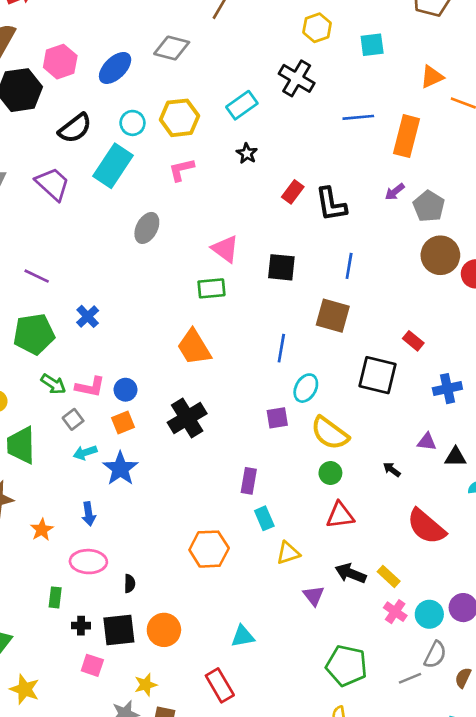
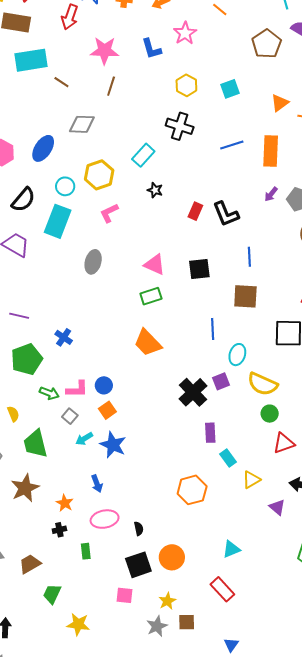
black cross: (187, 418) -> (193, 392), moved
black cross: (81, 626) -> (59, 530), moved

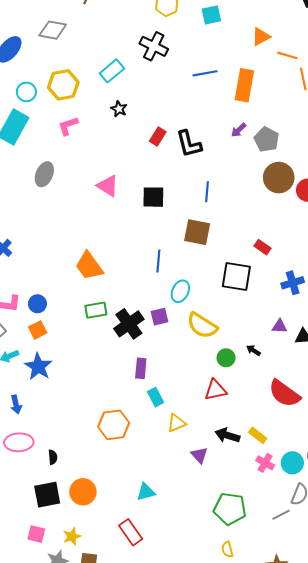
green rectangle: (151, 296) -> (96, 310), moved
green circle: (270, 414) -> (226, 358), moved
pink square: (125, 595) -> (36, 534), moved

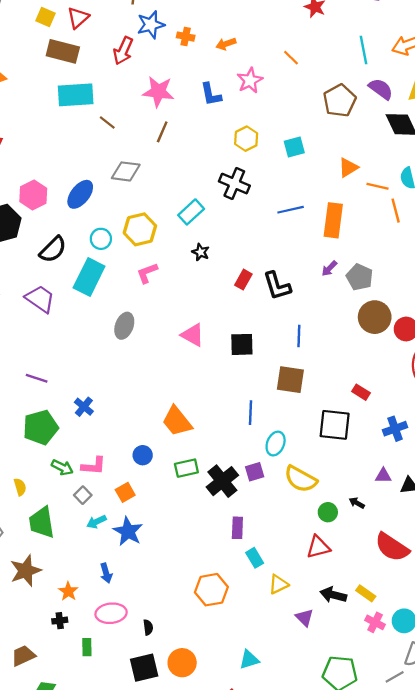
blue circle: (37, 304) -> (143, 455), moved

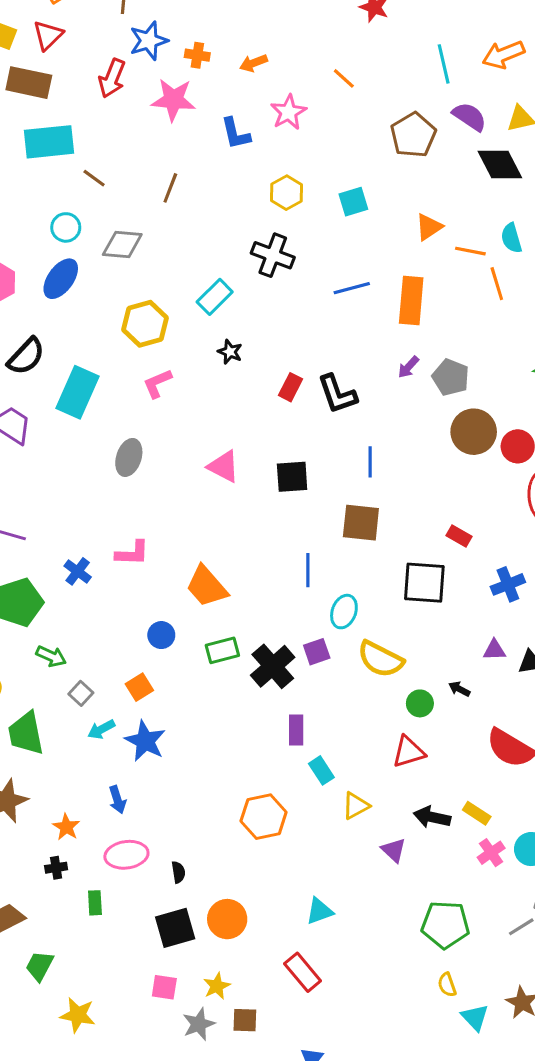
pink star: (158, 92) -> (173, 100), moved
cyan circle: (101, 239) -> (66, 227), moved
pink L-shape: (94, 466) -> (132, 553), moved
pink cross: (375, 622) -> (491, 853), turned 30

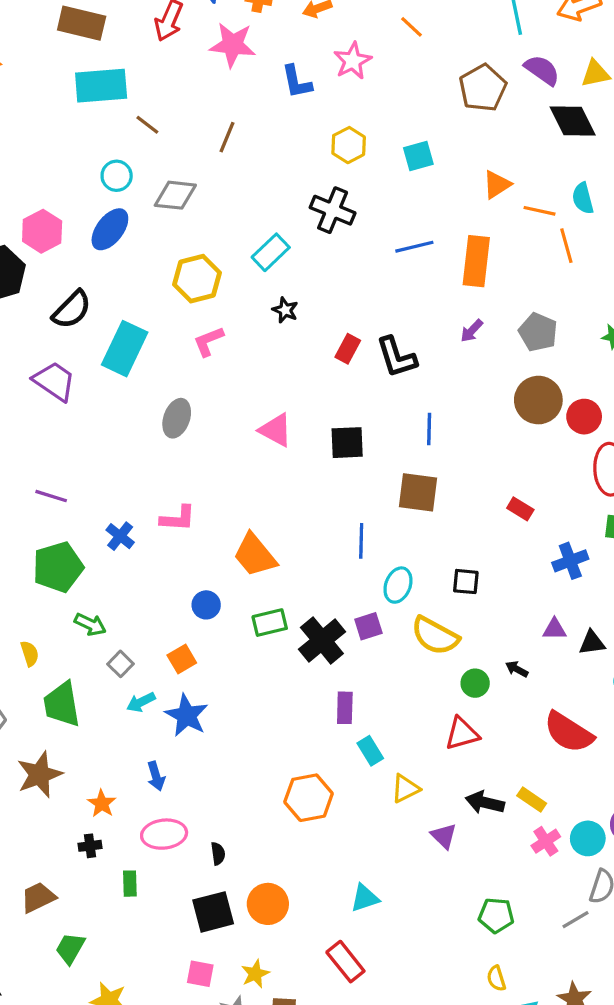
gray pentagon: (451, 377) -> (538, 332), moved
black square: (424, 583) -> (466, 582), moved, size x0.6
green pentagon: (445, 925) -> (496, 915), size x0.7

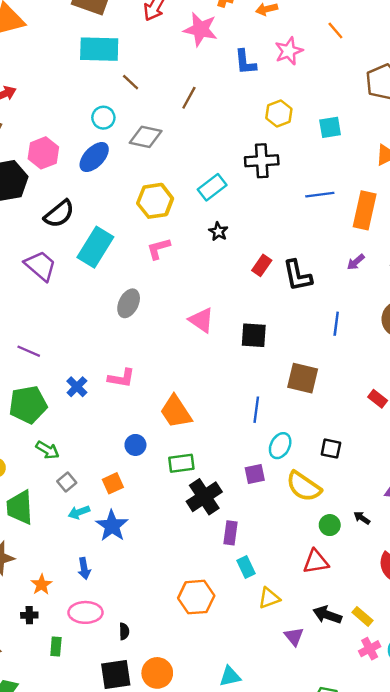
black cross: (333, 210) -> (262, 161), turned -32
blue line: (429, 429) -> (336, 324), moved
black cross: (322, 641) -> (204, 497), moved

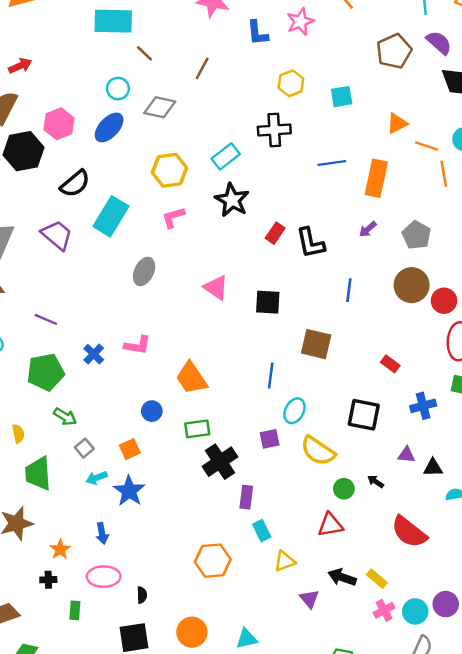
black star: (218, 231) -> (232, 200), size x1.8
black square: (331, 449) -> (364, 415), moved, size x1.6
orange circle: (157, 673) -> (192, 632), moved

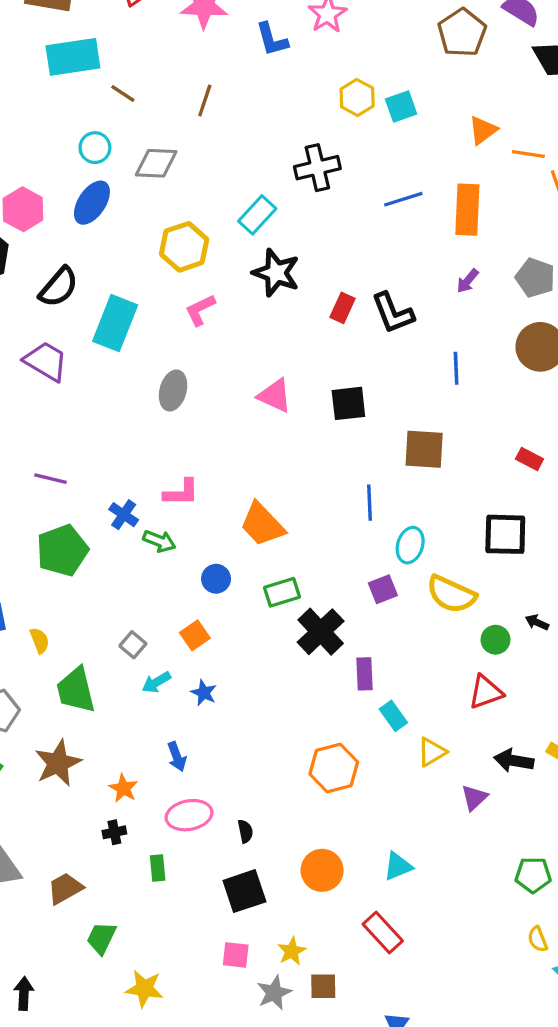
yellow hexagon: (291, 83) -> (357, 97), moved
green arrow: (65, 417) -> (159, 541), moved
blue star: (129, 491) -> (204, 693), size x0.6
purple triangle: (309, 599) -> (474, 798), turned 36

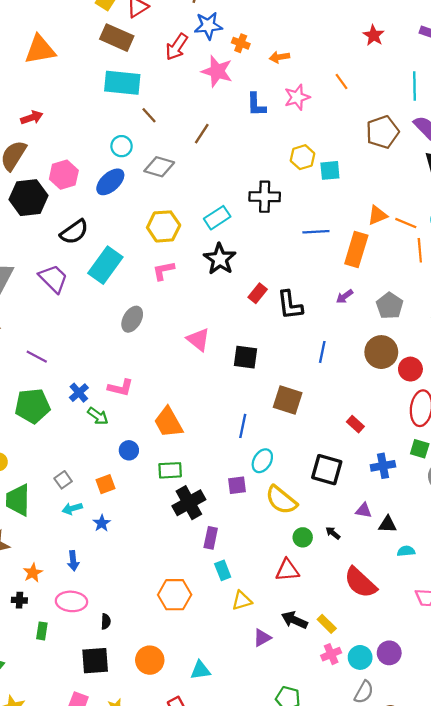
orange triangle: (483, 130) -> (377, 215), moved

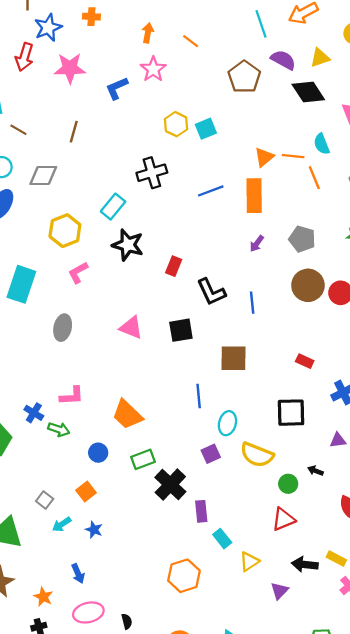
orange cross: (241, 43) -> (91, 17), moved
orange arrow: (279, 57) -> (148, 33), moved, turned 126
blue L-shape: (256, 105) -> (117, 88), turned 85
black L-shape: (290, 305) -> (211, 292), moved

